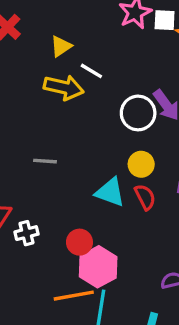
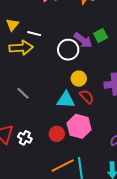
gray line: (45, 161) -> (23, 93), turned 56
white cross: (27, 233) -> (25, 138), turned -32
pink hexagon: (98, 267) -> (79, 126), moved

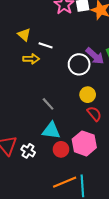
yellow triangle: (12, 25) -> (24, 35), turned -32
yellow arrow: (21, 48) -> (31, 59), size x0.7
gray line: (23, 93) -> (48, 104), moved
cyan triangle: (66, 100) -> (51, 131), moved

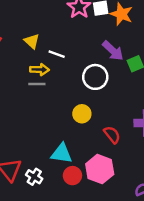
purple arrow: (95, 56) -> (113, 51), moved
yellow circle: (88, 95) -> (82, 114), moved
gray line: (48, 104) -> (37, 84), moved, turned -48

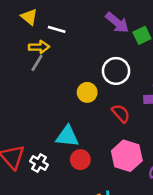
white circle: (95, 77) -> (116, 71), moved
gray line: (37, 84) -> (37, 63), turned -56
pink hexagon: (100, 169) -> (127, 156), moved

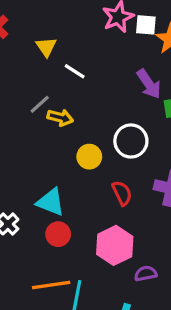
yellow arrow: (39, 47) -> (60, 118), moved

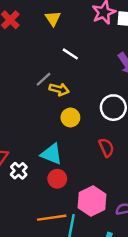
yellow triangle: (46, 47) -> (53, 18), moved
yellow circle: (89, 157) -> (70, 118), moved
pink hexagon: (115, 245) -> (92, 201), moved

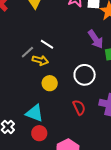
white line: (70, 54) -> (47, 44), moved

